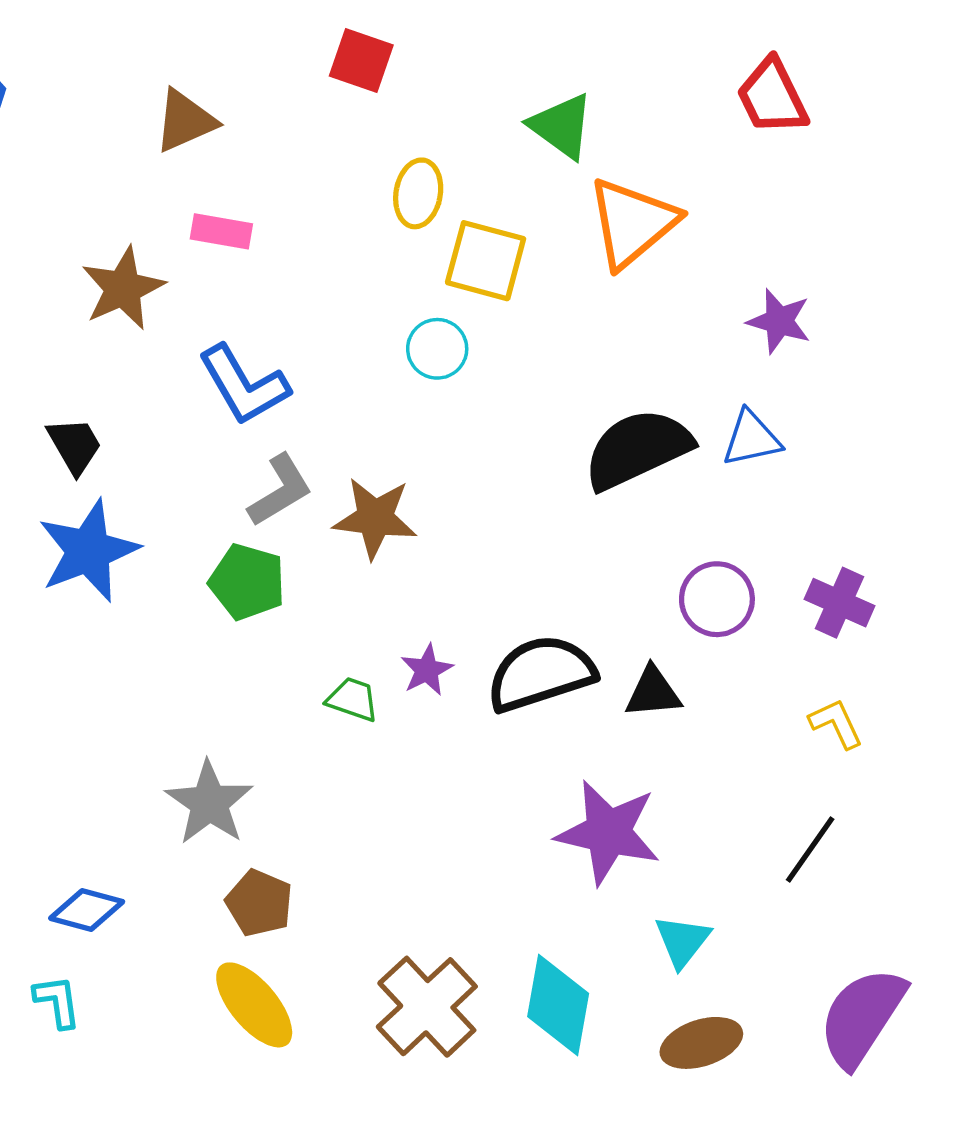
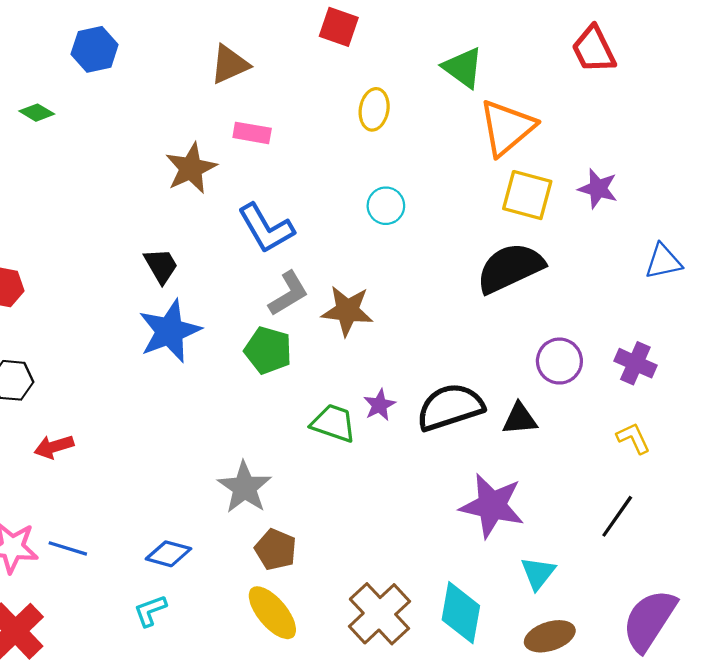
yellow square: (486, 261) -> (527, 195), moved
blue triangle: (751, 439) -> (663, 261), moved
green trapezoid: (353, 699) -> (333, 423), size x1.4
cyan L-shape: (57, 1001) -> (150, 611), turned -102

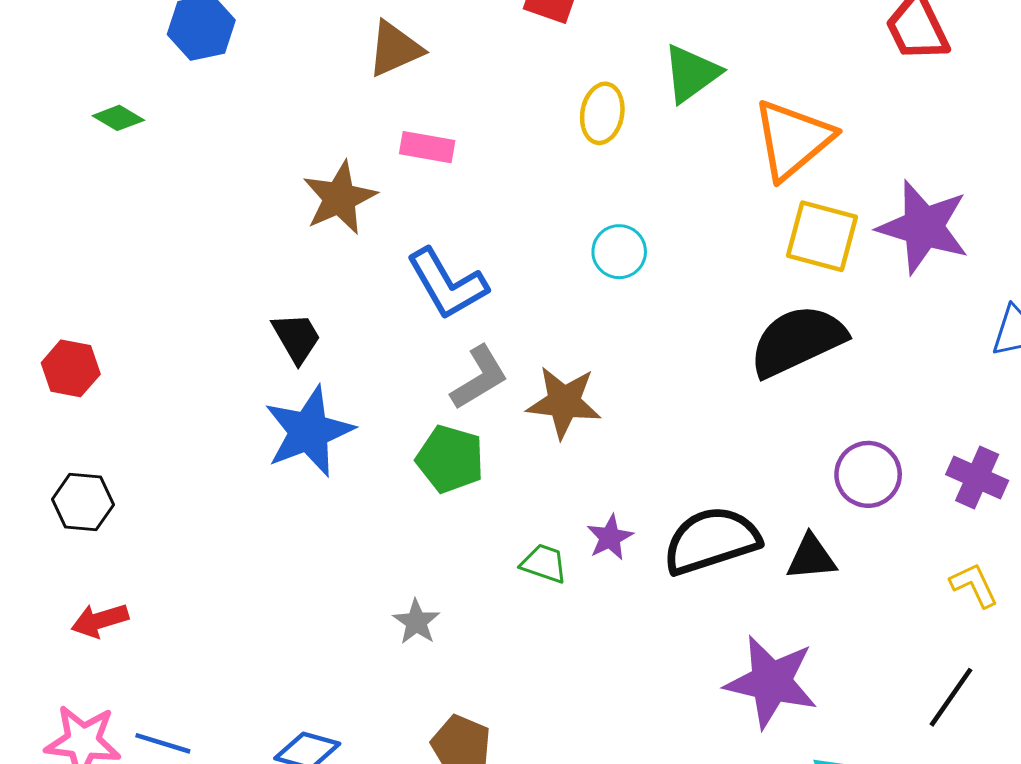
green triangle: (463, 68) -> (691, 73), moved, turned 48
purple star: (598, 189) -> (923, 227), size x1.6
green trapezoid: (333, 423) -> (544, 564), size x0.7
red arrow: (54, 447) -> (100, 620), moved
gray star: (245, 487) -> (416, 622), moved, size x0.6

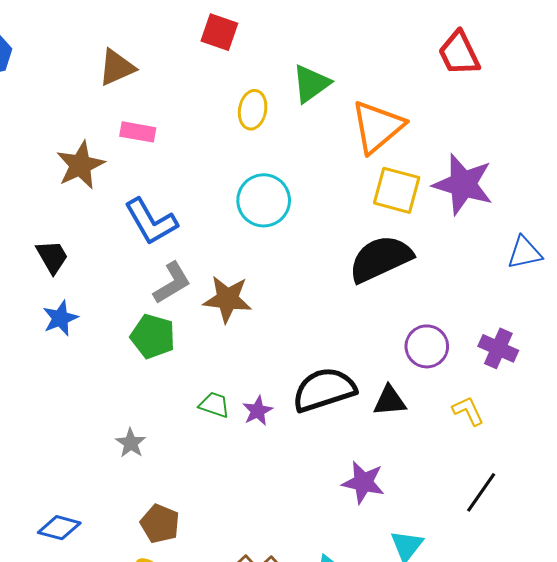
cyan circle: (619, 252) -> (264, 200), size x1.5
blue star: (309, 431) -> (60, 318), size x0.6
purple star: (610, 537) -> (258, 411), moved
yellow L-shape: (974, 585) -> (468, 411), moved
purple star: (771, 682) -> (363, 482), size x0.7

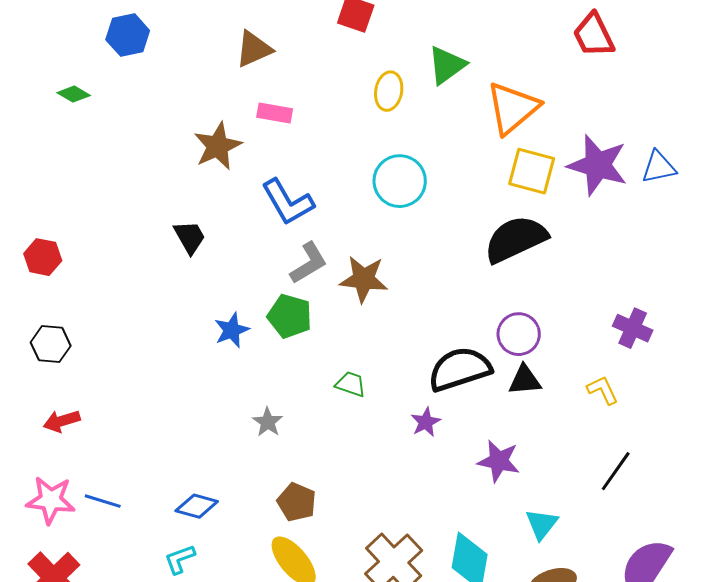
blue triangle: (524, 253) -> (659, 167), moved
blue star: (60, 318) -> (232, 330), moved
purple circle: (427, 346) -> (519, 334), moved
purple star: (258, 411) -> (426, 422), moved

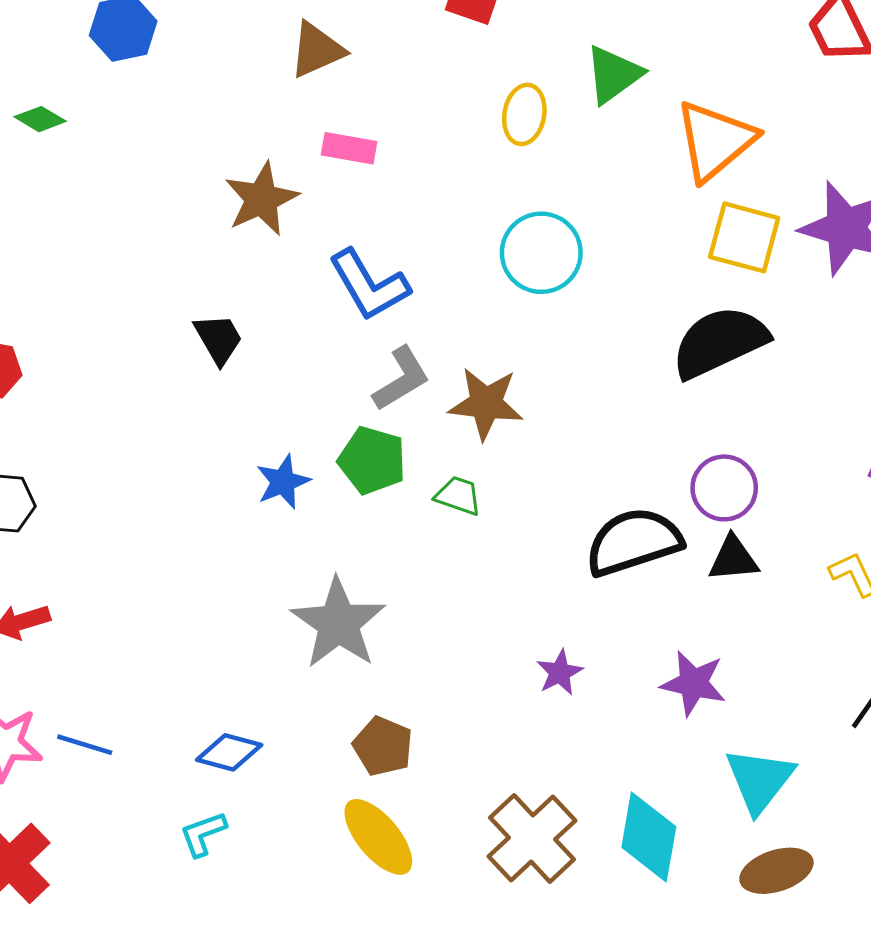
green trapezoid: (351, 384) -> (458, 496), moved
gray star: (268, 422) -> (338, 623), size x2.0
purple star: (426, 422) -> (560, 672), moved
cyan triangle: (542, 524) -> (760, 780), size x1.4

